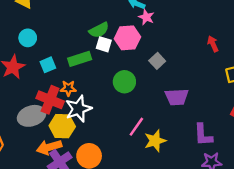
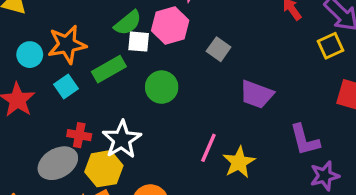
green circle: (124, 82) -> (162, 87), moved
orange star: (68, 88) -> (67, 44), moved, size x1.6
purple trapezoid: (177, 97) -> (257, 94), turned 35
red cross: (50, 100) -> (79, 135), size x0.6

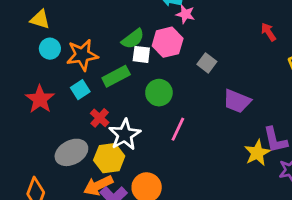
cyan circle: (30, 55) -> (50, 49), moved
red cross: (79, 135) -> (100, 118), moved, turned 30
pink line: (208, 148) -> (178, 129), moved
yellow star: (239, 162) -> (257, 153), moved

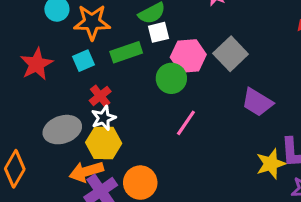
pink hexagon: (168, 42) -> (188, 56), moved
white square: (141, 54) -> (159, 32), turned -30
gray square: (207, 63) -> (231, 54), size x1.5
white star: (125, 135) -> (104, 118), moved, size x0.7

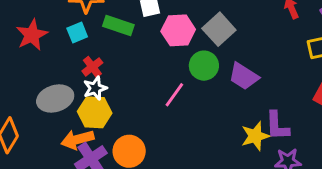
green rectangle: (126, 52) -> (118, 25), turned 36
green circle: (171, 78) -> (204, 66), moved

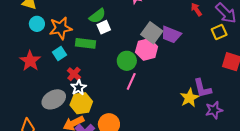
pink hexagon: (178, 30) -> (147, 49), moved
green circle: (204, 66) -> (127, 61), moved
purple trapezoid: (244, 76) -> (171, 35), moved

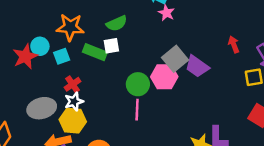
cyan circle: (37, 24) -> (40, 46), moved
white square: (104, 27) -> (111, 46), moved
pink line: (131, 81) -> (137, 110), turned -36

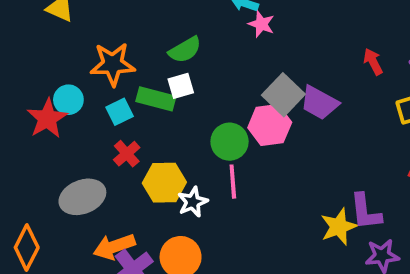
cyan square: (62, 56) -> (120, 112), moved
white star: (74, 101) -> (193, 202), moved
yellow hexagon: (73, 121) -> (164, 183), moved

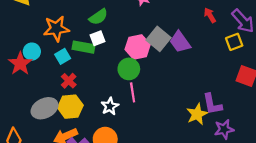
purple trapezoid: (319, 103) -> (180, 42), turned 30
pink hexagon: (270, 125) -> (138, 47), moved
yellow hexagon: (164, 183) -> (70, 107), moved

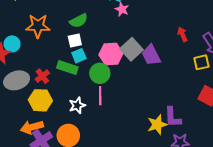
green rectangle: (83, 47) -> (67, 67), moved
cyan square: (63, 56) -> (79, 56), moved
gray ellipse: (45, 108) -> (17, 80), moved

